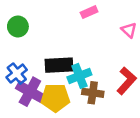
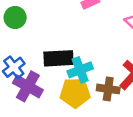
brown cross: (93, 93) -> (108, 89), moved
yellow pentagon: (55, 98) -> (75, 93), moved

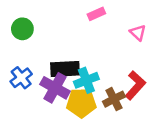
purple cross: (28, 86) -> (55, 88), moved
brown cross: (108, 89) -> (114, 99), turned -35

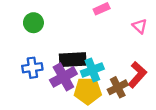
blue cross: (21, 78) -> (32, 68), turned 30
purple cross: (55, 88) -> (63, 77), turned 32

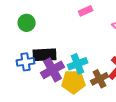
black rectangle: (73, 60) -> (45, 55), moved

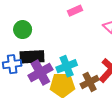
green circle: (27, 23) -> (23, 30), moved

